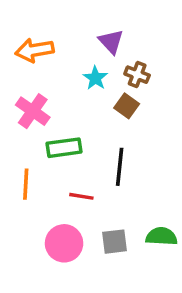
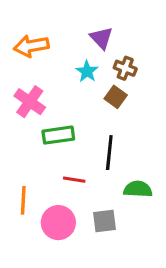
orange line: (26, 184) -> (23, 200), moved
green semicircle: (161, 236) -> (138, 189), moved

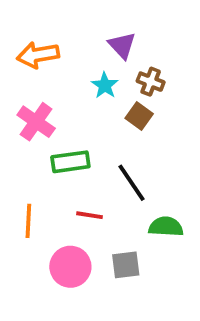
black line: (109, 153) -> (131, 183), turned -40
orange line: (23, 200) -> (28, 221), moved

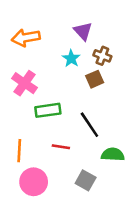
brown square: (139, 116) -> (95, 79), turned 30
gray square: (126, 265) -> (86, 180), turned 36
pink circle: (70, 267) -> (34, 182), moved

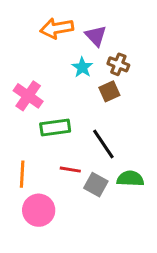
orange arrow: (26, 38) -> (57, 28), moved
gray square: (86, 180) -> (96, 185), moved

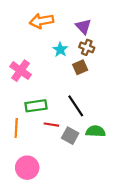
purple triangle: (96, 36) -> (83, 26), moved
green rectangle: (55, 127) -> (36, 106), moved
pink circle: (39, 210) -> (27, 168), moved

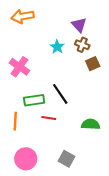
orange arrow: (42, 21) -> (23, 16), moved
brown square: (80, 67) -> (93, 64), moved
black line: (76, 106) -> (60, 94), moved
gray square: (70, 136) -> (67, 159), moved

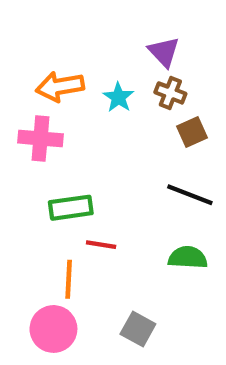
orange arrow: (23, 16) -> (60, 86), moved
pink cross: (19, 67) -> (40, 138), turned -30
black line: (60, 94) -> (190, 195), moved, turned -35
orange line: (15, 121) -> (69, 279), moved

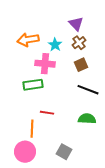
brown cross: (170, 93) -> (79, 43), turned 32
brown square: (192, 132) -> (81, 65), moved
pink cross: (40, 138) -> (45, 64), moved
green rectangle: (71, 208) -> (33, 85), moved

